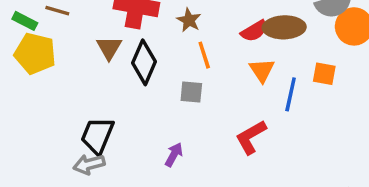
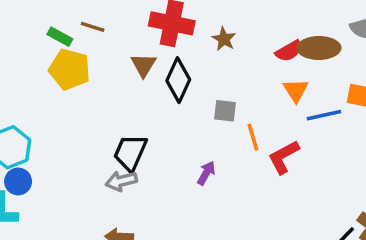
orange line: (204, 55) -> (253, 137), moved
blue line: (291, 94) -> (324, 115), turned 64

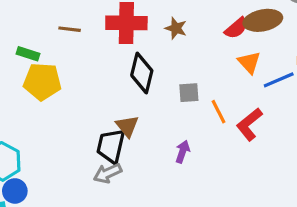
brown line: (93, 27) -> (70, 29), moved
brown triangle: (144, 65) -> (127, 126), moved

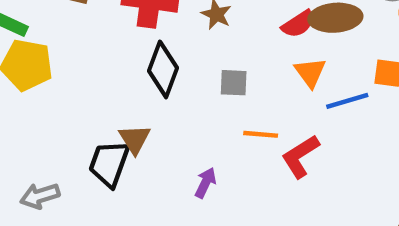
gray square: (189, 93) -> (234, 83), moved
orange line: (219, 112) -> (261, 134), turned -65
gray arrow: (108, 173) -> (40, 196), moved

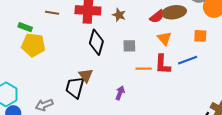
blue line: (347, 101) -> (188, 60), moved
red L-shape: (300, 156) -> (163, 64), moved, turned -50

